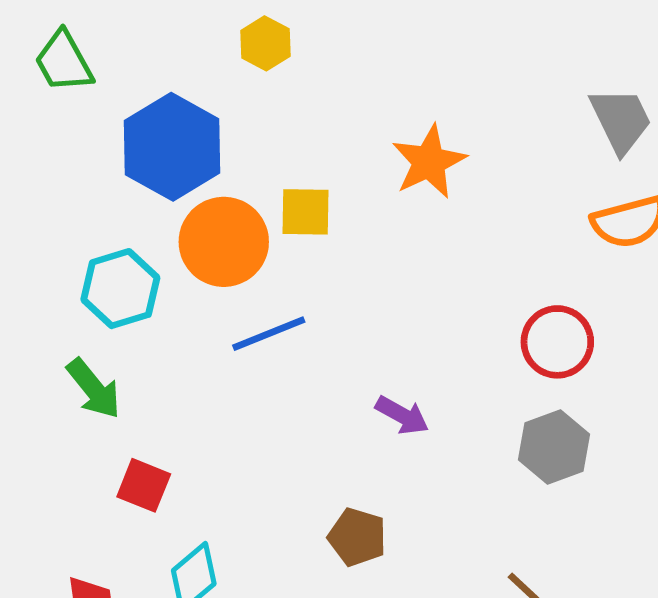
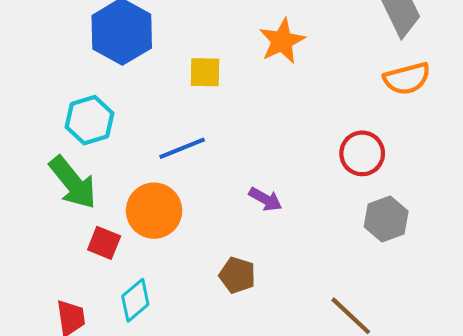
orange circle: (224, 242) -> (154, 211), moved
green arrow: (94, 389) -> (73, 183), size x1.4
gray hexagon: (554, 447) -> (386, 219), moved

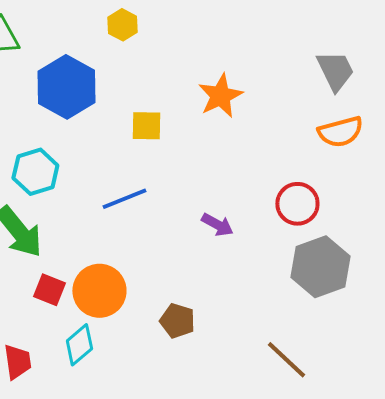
purple arrow: (265, 199) -> (217, 225), moved
orange circle: (154, 211) -> (99, 291), moved
gray hexagon: (386, 219) -> (320, 267), size x1.4

